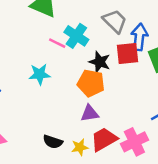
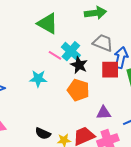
gray trapezoid: (115, 21) -> (103, 43), turned -30
black star: (100, 62) -> (79, 65), moved
purple triangle: (90, 113) -> (104, 113), moved

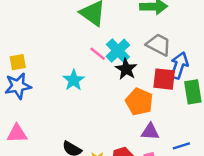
cyan star: (38, 79) -> (74, 80), turned 30
orange pentagon: (78, 90) -> (139, 102), moved

